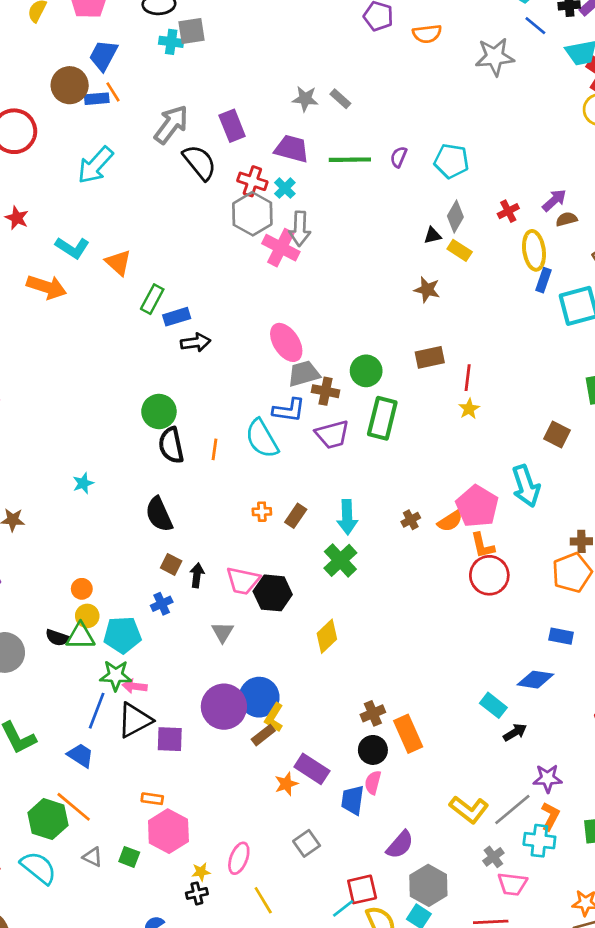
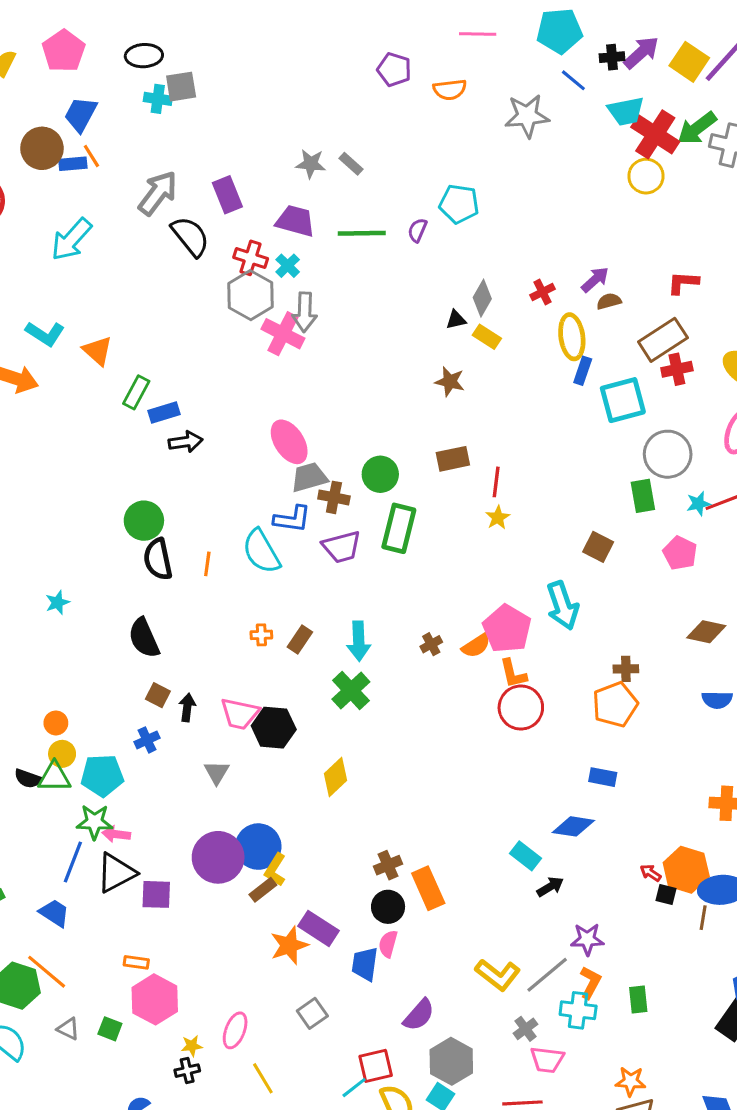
cyan pentagon: (451, 161) -> (459, 204), moved
orange star: (286, 784) -> (289, 945), size x1.4

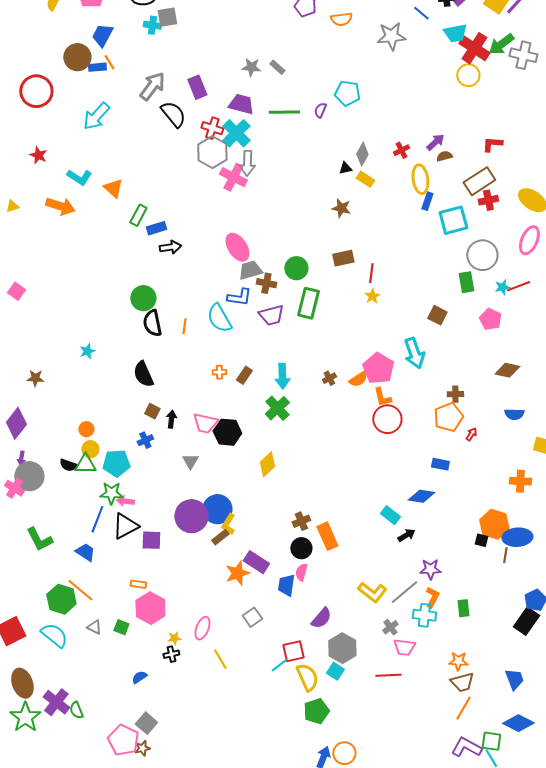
cyan cross: (288, 266) -> (236, 133), size x1.8
red arrow: (651, 873) -> (471, 434), moved, turned 88

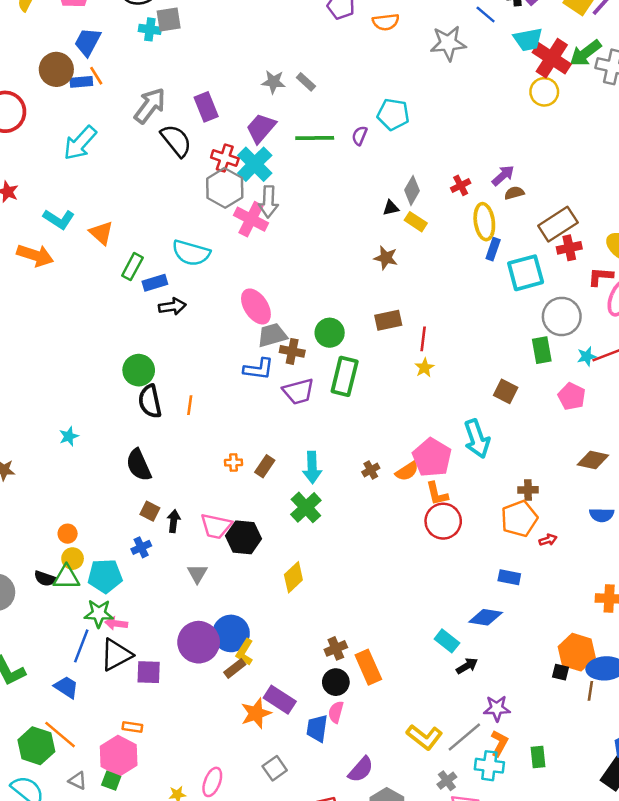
purple trapezoid: (241, 104) -> (261, 128), turned -64
red L-shape: (492, 144) -> (600, 277), moved
cyan semicircle: (219, 318) -> (191, 253), moved, turned -44
red arrow: (471, 434) -> (548, 540), turned 40
pink hexagon: (150, 608) -> (119, 756), moved

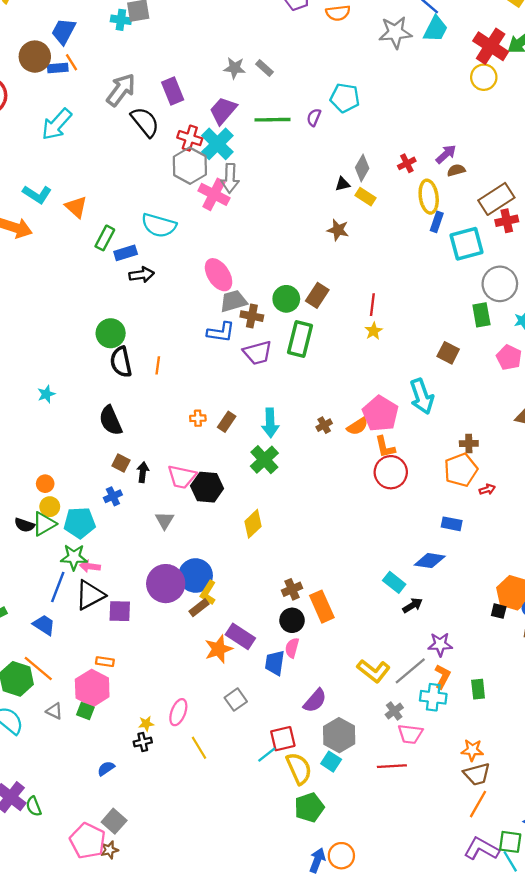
cyan trapezoid: (528, 39) -> (436, 29), moved, turned -52
brown rectangle: (388, 320) -> (317, 295), moved, turned -45
green triangle: (66, 577) -> (44, 524), turned -30

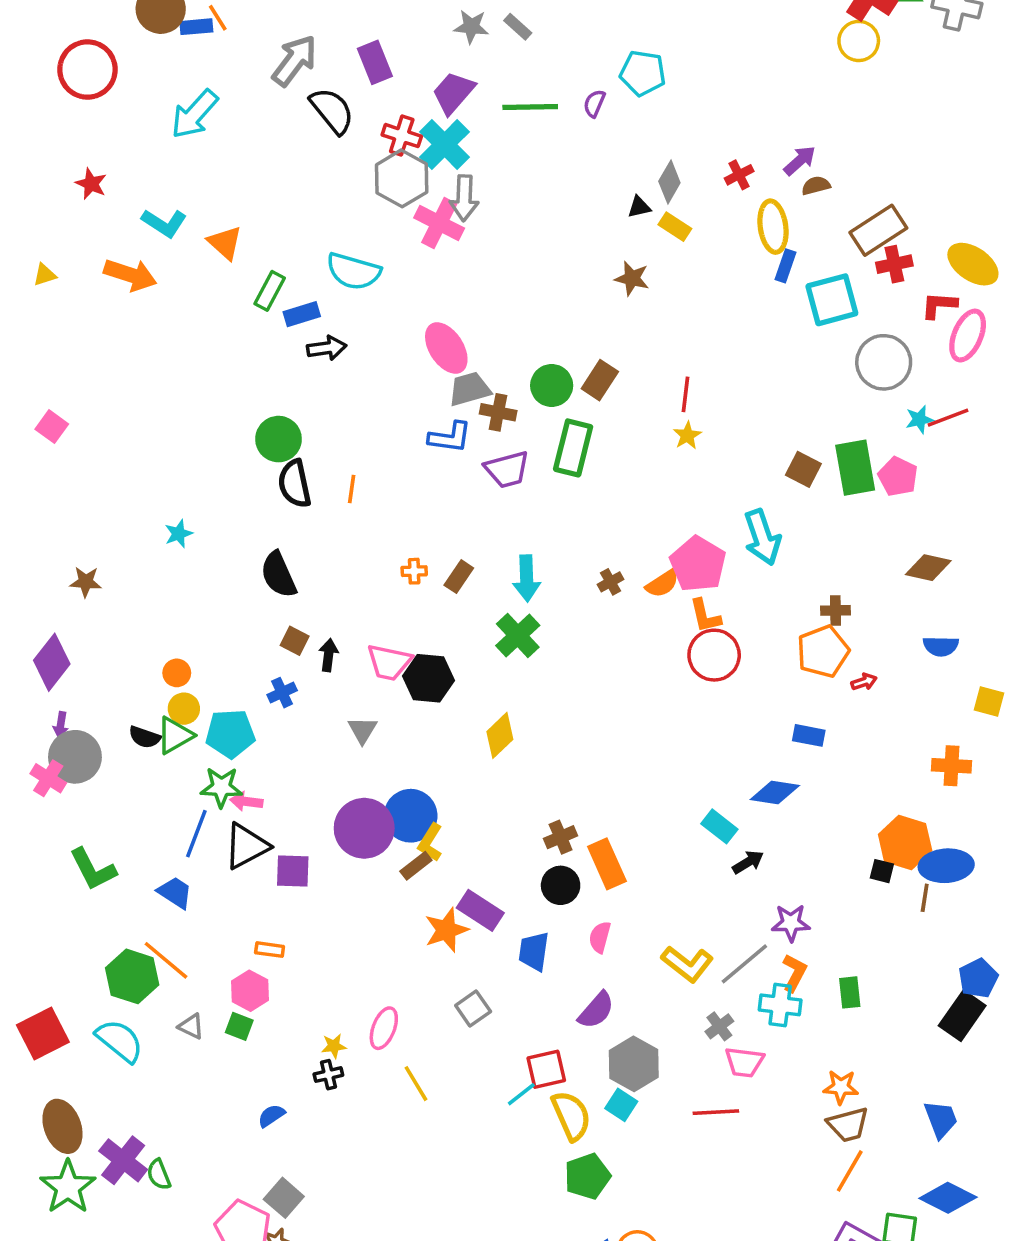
green rectangle: (481, 315) -> (855, 468), moved, size x1.4
pink semicircle: (292, 648) -> (600, 937), moved
pink hexagon: (92, 688) -> (250, 991), size x0.7

